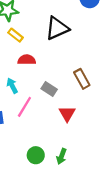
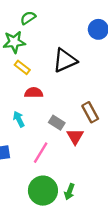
pink line: (24, 107) -> (41, 153), moved
red triangle: (67, 114) -> (75, 136), moved
green circle: (36, 155) -> (43, 191), size x1.6

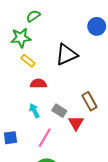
cyan arrow: (19, 119) -> (34, 111), moved

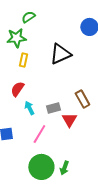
yellow rectangle: (28, 61) -> (23, 60), turned 64
red semicircle: (38, 84) -> (17, 89), moved, turned -56
gray rectangle: (59, 111) -> (53, 108), turned -48

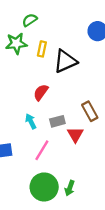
yellow rectangle: (23, 60) -> (42, 49), moved
red semicircle: (17, 89) -> (41, 92), moved

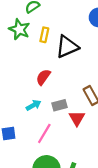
green star: (16, 43) -> (19, 29), turned 30
cyan arrow: (31, 121) -> (33, 105), turned 88

